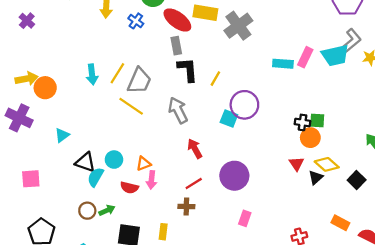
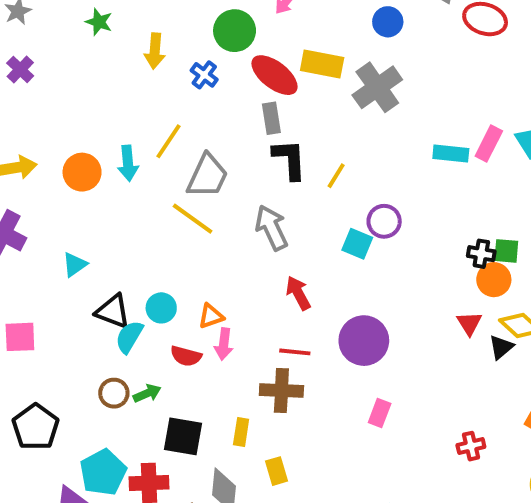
yellow line: (117, 73) -> (168, 141), moved
orange circle: (45, 88) -> (82, 172), moved
purple circle: (244, 105) -> (384, 221), size x0.7
red line: (194, 184) -> (295, 352), turned 36
brown cross: (186, 207) -> (281, 391), size x1.5

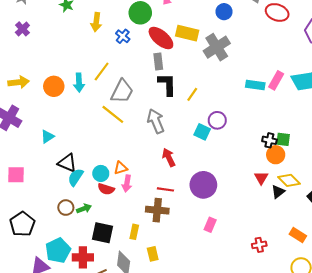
cyan circle: (161, 308) -> (101, 173), moved

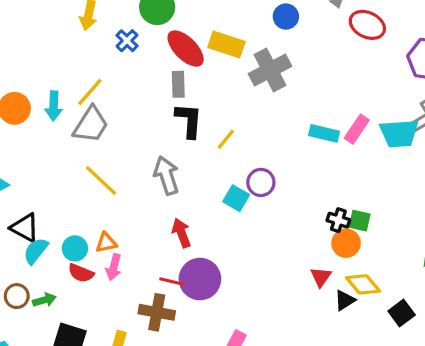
gray trapezoid: (122, 91) -> (91, 125), moved
yellow line: (113, 114) -> (101, 180), moved
purple circle: (203, 185) -> (200, 279), moved

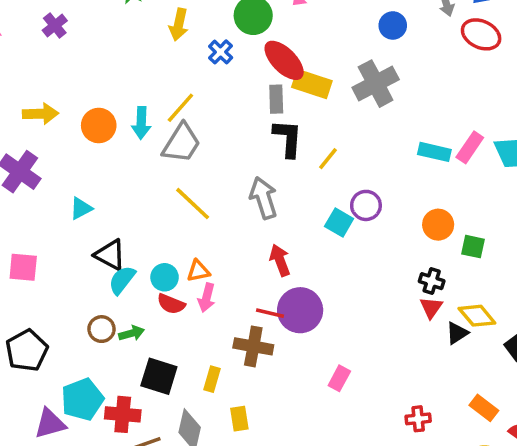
yellow rectangle: (226, 45) -> (312, 84), moved
black cross: (338, 220) -> (432, 281), moved
orange circle: (346, 243) -> (438, 225), moved

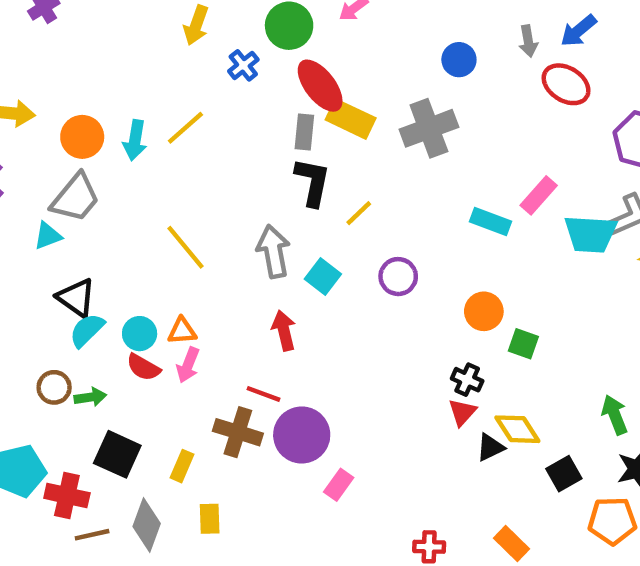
gray trapezoid: (181, 143) -> (75, 198), moved
pink rectangle: (470, 147) -> (539, 195), moved
cyan square: (339, 223) -> (323, 276), moved
purple circle: (300, 310) -> (302, 435), moved

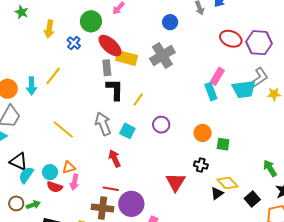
red ellipse: (566, 84) -> (231, 39), moved
cyan rectangle: (490, 221) -> (211, 92), moved, turned 60
red triangle: (462, 412) -> (175, 182), moved, size x1.5

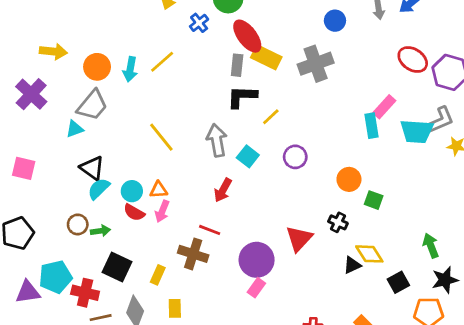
black L-shape: (115, 89) -> (242, 97), turned -100
red arrow: (115, 158) -> (223, 190), turned -138
purple circle: (131, 204) -> (257, 260), moved

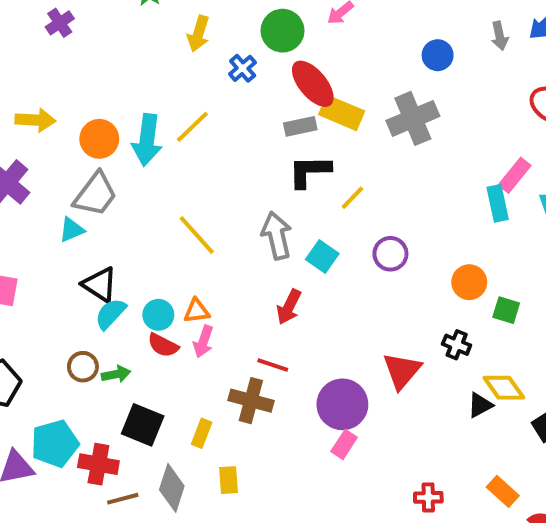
gray rectangle: (237, 65) -> (300, 126), turned 75
cyan arrow: (130, 69) -> (147, 140), size x1.4

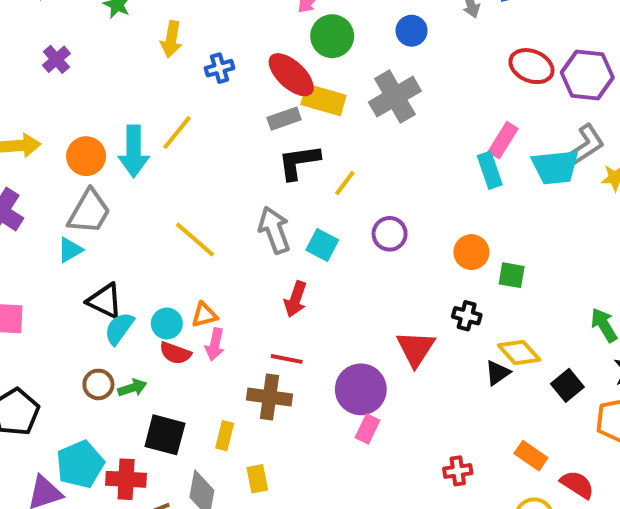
purple cross: (60, 23) -> (56, 59), moved
green circle: (283, 31) -> (332, 36), moved
blue cross: (243, 68) -> (220, 68), turned 32

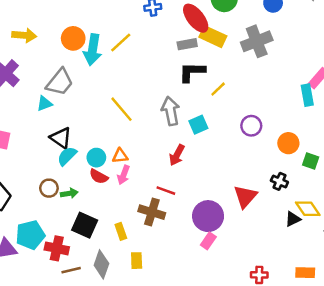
orange circle: (86, 156) -> (73, 38), moved
purple circle: (390, 234) -> (251, 126), moved
cyan square: (322, 245) -> (198, 125), turned 30
yellow rectangle: (225, 436) -> (121, 231), turned -42
orange rectangle: (531, 456) -> (305, 273), turned -42

